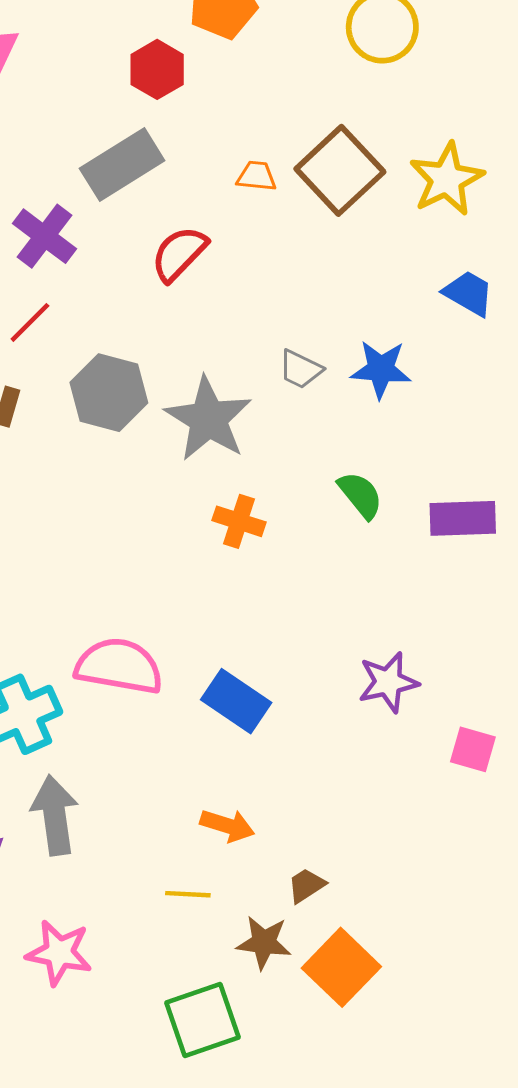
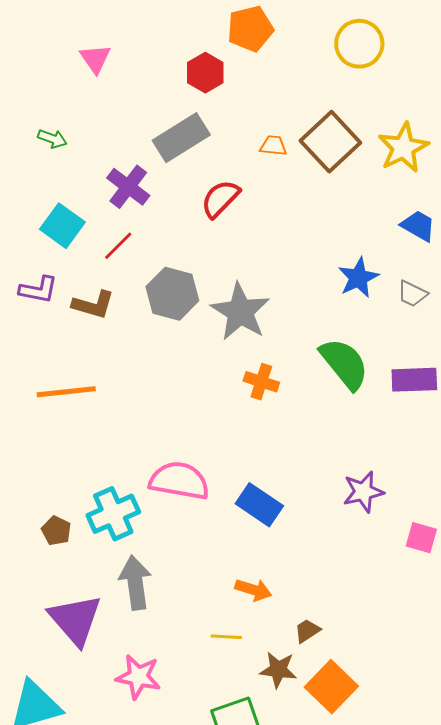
gray trapezoid: (300, 369) -> (412, 294), moved
blue star: (381, 369) -> (358, 278), turned -30
green semicircle: (360, 495) -> (344, 364), size x1.6

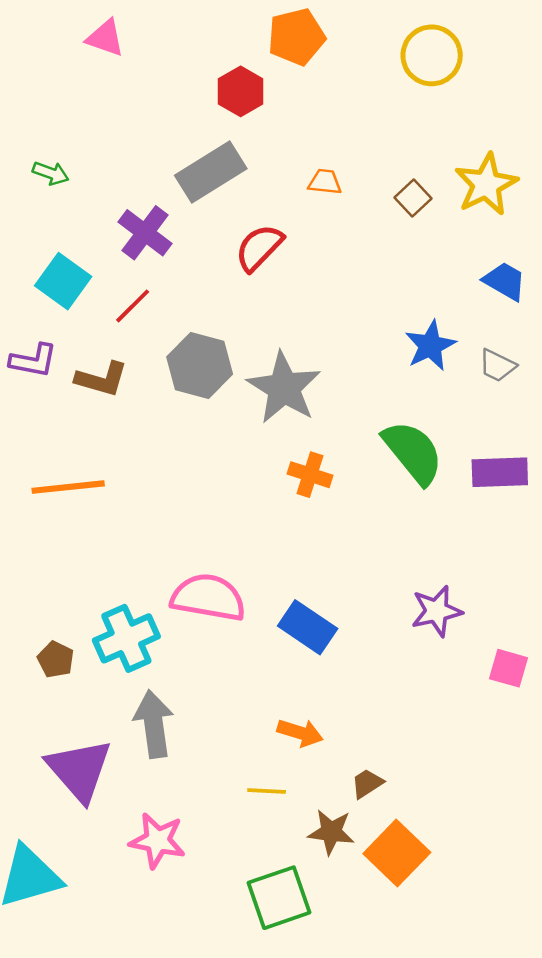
pink triangle: (95, 59) -> (105, 38), moved, turned -36
brown square: (330, 142) -> (413, 198), moved, size x0.5

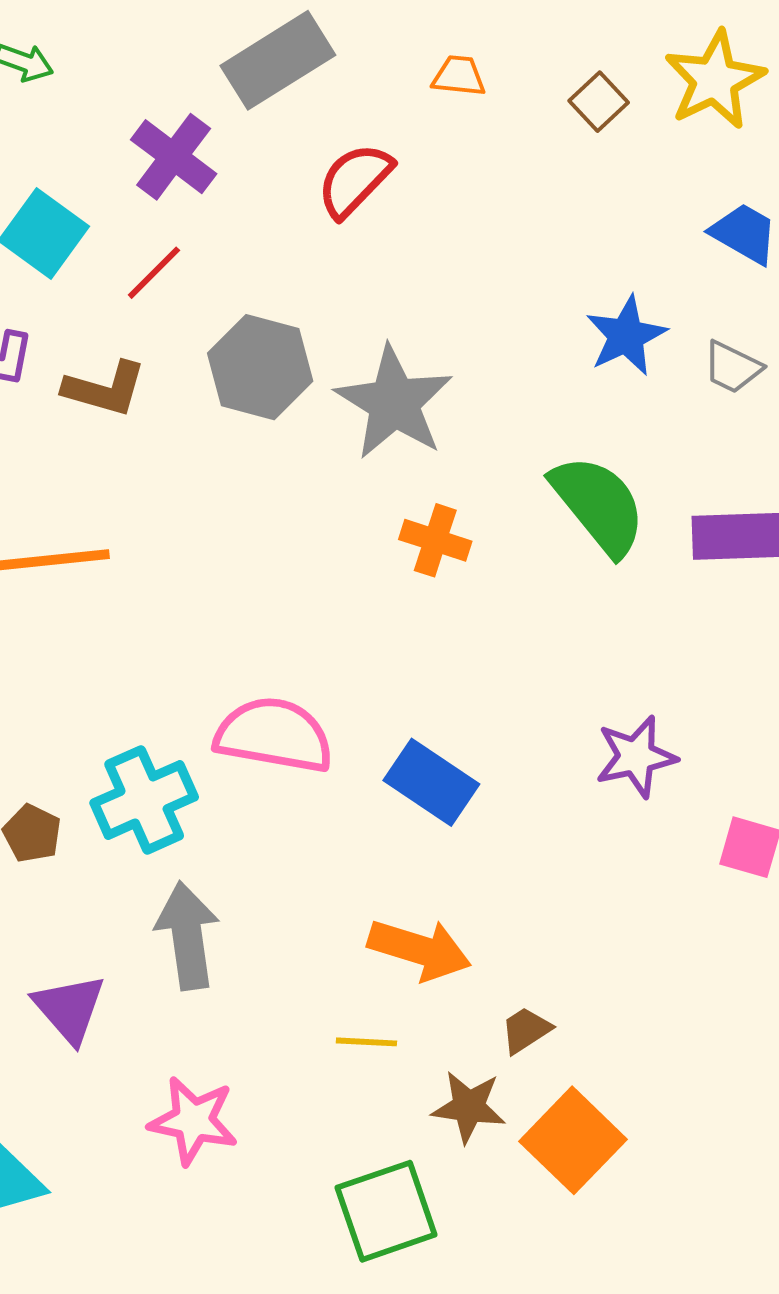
orange arrow: (300, 733) -> (420, 949), size x1.4
purple triangle: (79, 770) -> (69, 1009), size x0.7

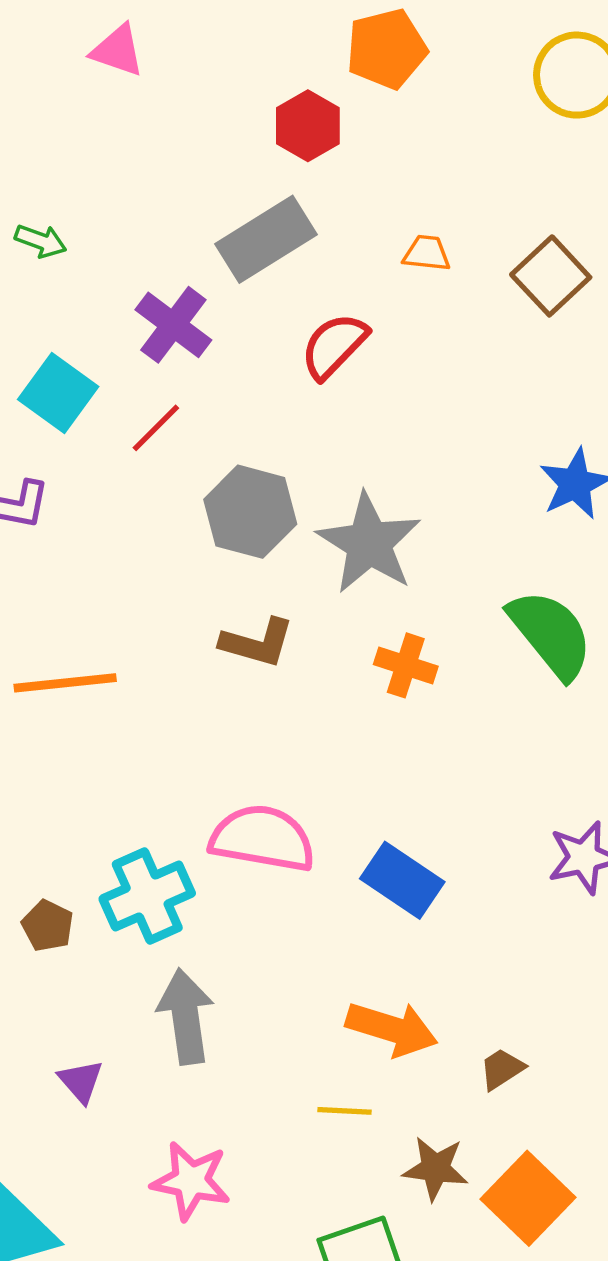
brown square: (599, 102) -> (551, 276), size x1.5
brown L-shape: (105, 389) -> (257, 643), moved
purple triangle: (69, 1009) -> (81, 1081), size x0.7
brown trapezoid: (526, 1030) -> (502, 1069), moved

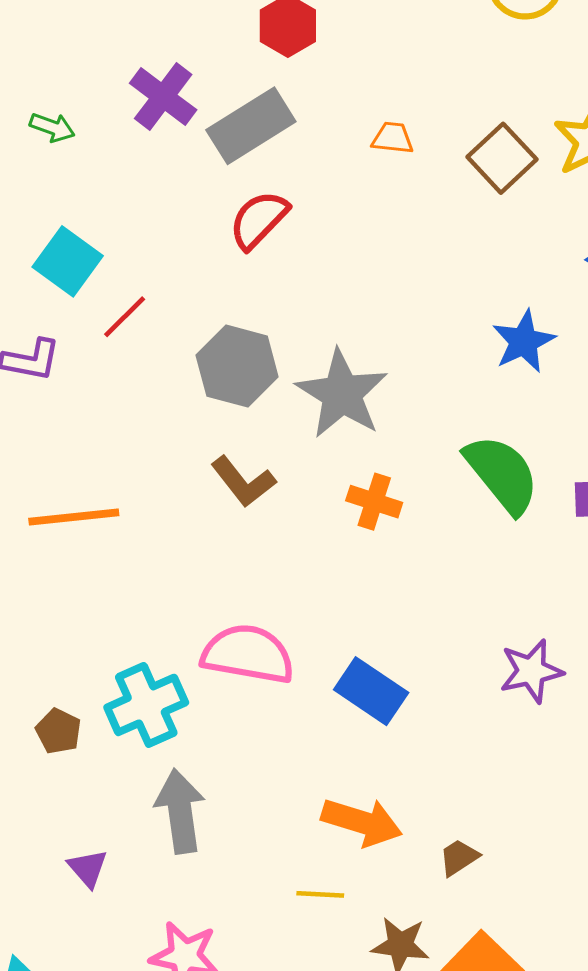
purple cross: (173, 325) -> (163, 97), moved
red semicircle: (334, 346) -> (259, 220), moved
red line: (156, 428) -> (125, 317), moved
brown L-shape: (257, 643) -> (243, 482), turned 36

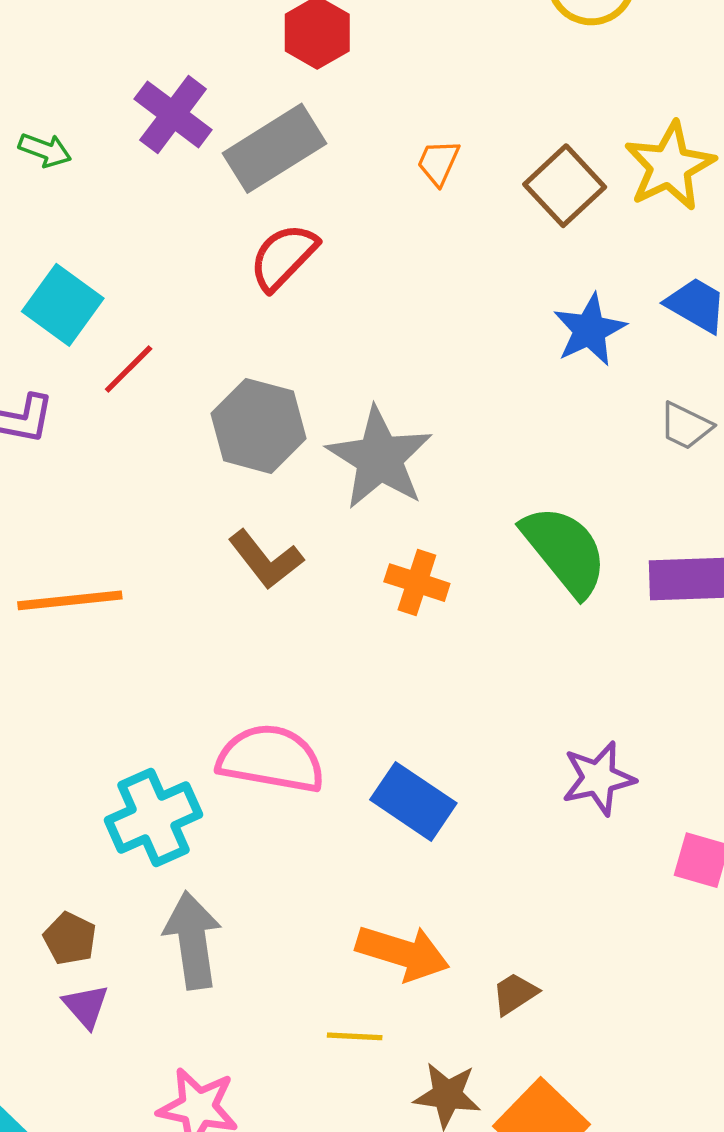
orange trapezoid: (393, 138) -> (438, 163), turned -72
blue star: (524, 341) -> (590, 330), moved
brown pentagon: (58, 731) -> (70, 938), moved

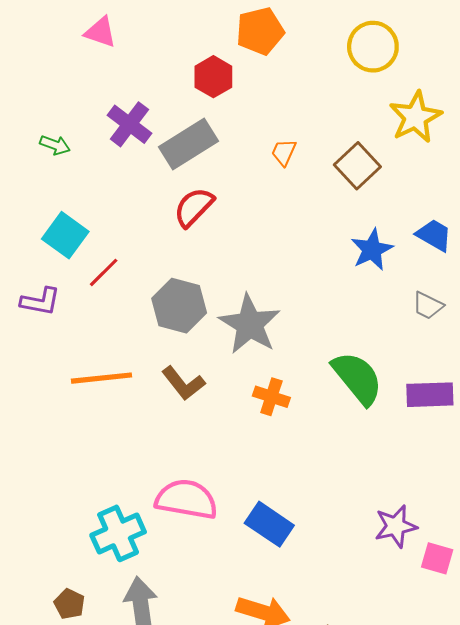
yellow star: (670, 166) -> (415, 117), moved
orange line: (70, 600) -> (102, 378), moved
purple star: (598, 778) -> (396, 526), moved

